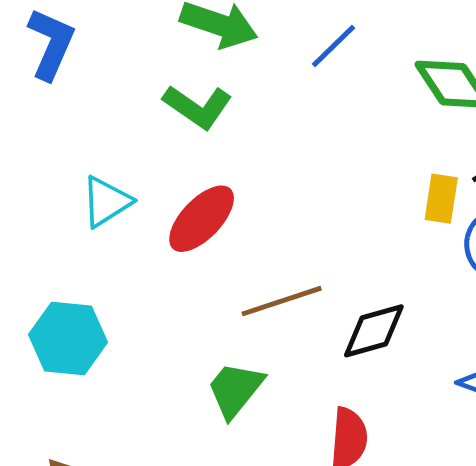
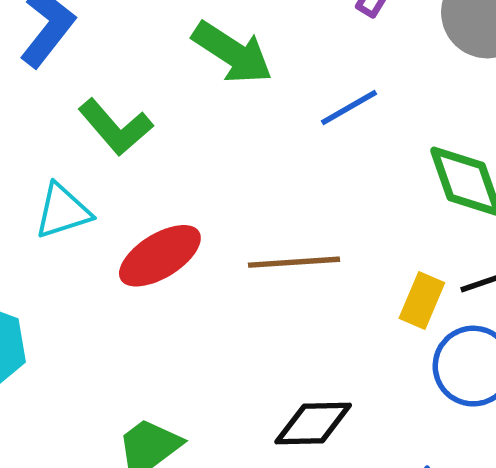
green L-shape: (198, 107) -> (115, 127), moved
brown line: (282, 301) -> (294, 262), moved

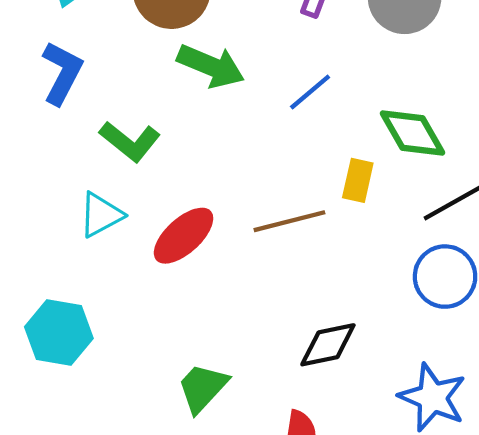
yellow rectangle: (422, 301) -> (358, 180), moved

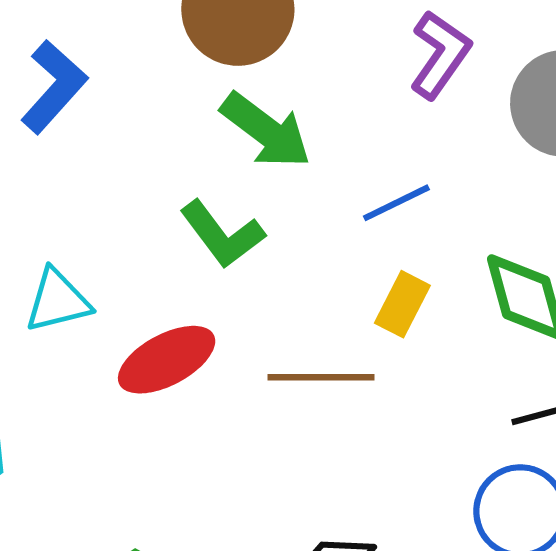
green L-shape: (130, 141) -> (222, 234), moved
yellow rectangle: (358, 180) -> (402, 304), moved

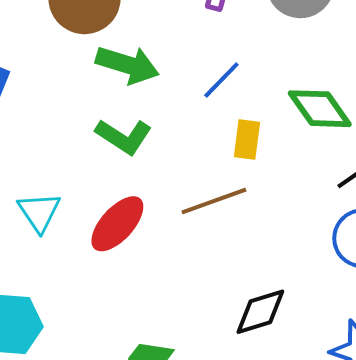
cyan triangle: (58, 301) -> (39, 212), turned -30

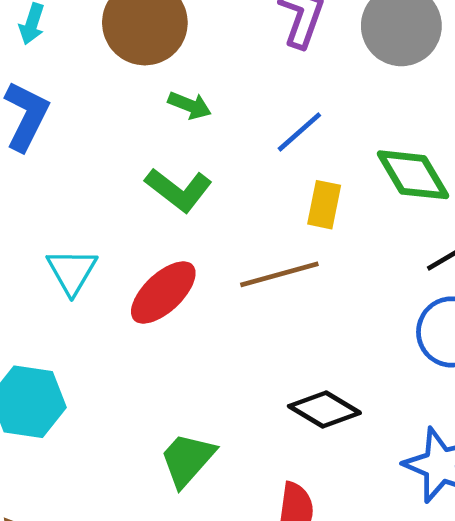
green arrow: (127, 65) -> (190, 105), size x0.6
black diamond: (260, 312) -> (324, 410), turned 44

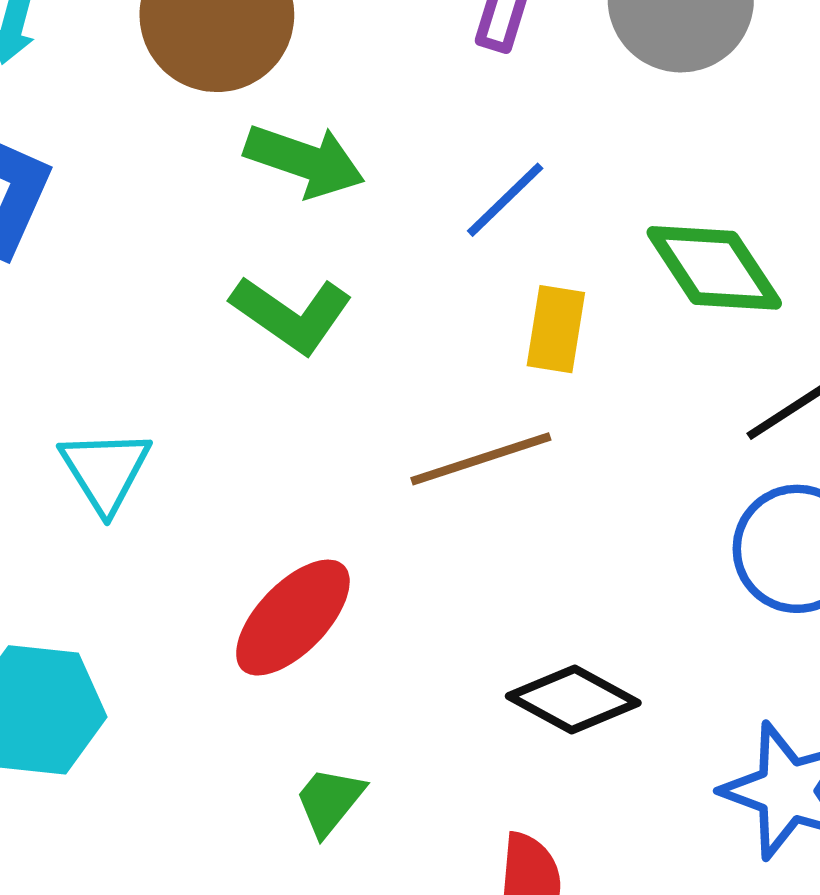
green arrow: (190, 105) -> (305, 161), size x1.5
red ellipse: (163, 293) -> (293, 618), moved
green trapezoid: (187, 459) -> (330, 801), size x0.7

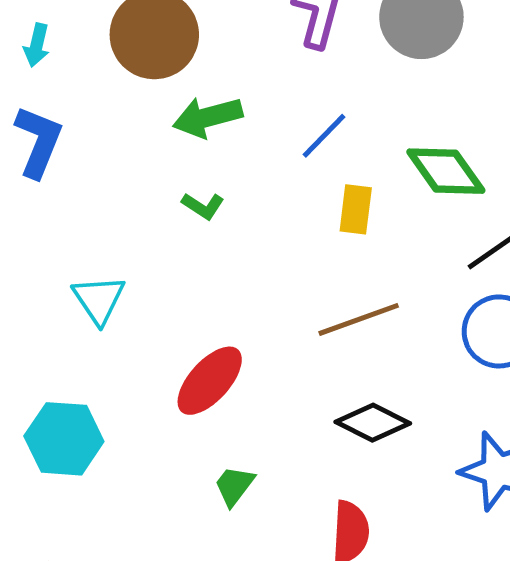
green arrow: (305, 161) -> (208, 117), turned 148
green L-shape: (291, 314) -> (203, 206), size x0.6
brown line: (481, 459) -> (359, 319), moved

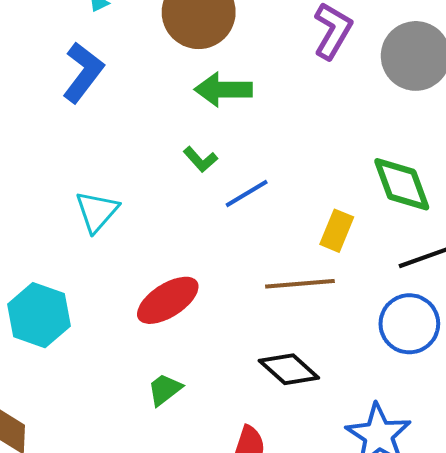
blue line: (324, 136) -> (247, 193), moved
yellow rectangle: (356, 209) -> (337, 231), moved

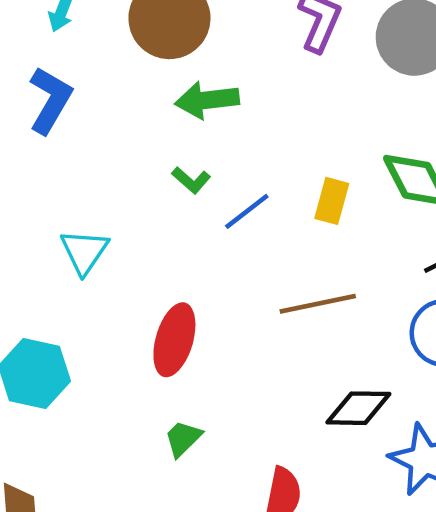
yellow rectangle: (337, 231) -> (332, 201), moved
red ellipse: (168, 300) -> (174, 340), turned -34
black diamond: (289, 369) -> (358, 408), moved, turned -34

